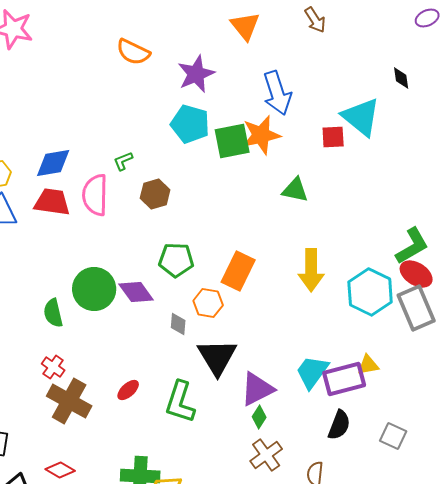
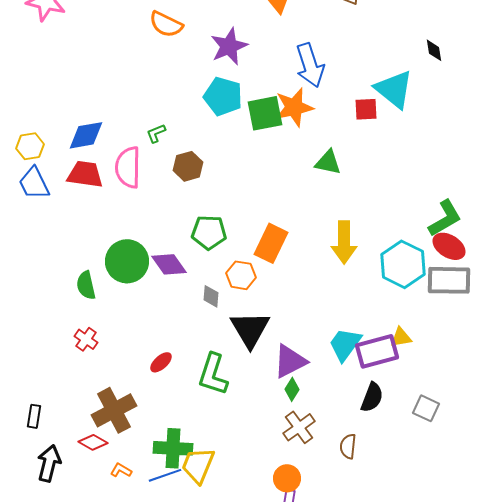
gray rectangle: (416, 308) -> (449, 280), turned -66
brown cross: (69, 401) -> (114, 410), moved, turned 33

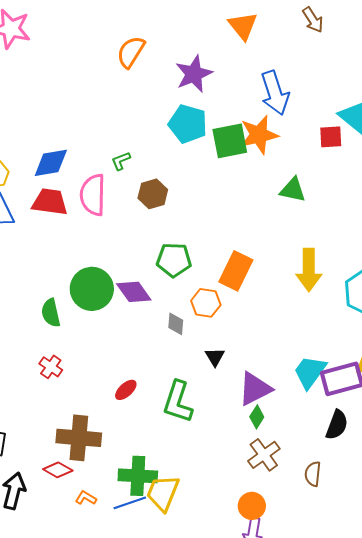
orange semicircle: (166, 24) -> (131, 52), turned 96
black triangle: (250, 329) -> (215, 357), size x0.5
brown cross: (114, 410) -> (79, 438), turned 33

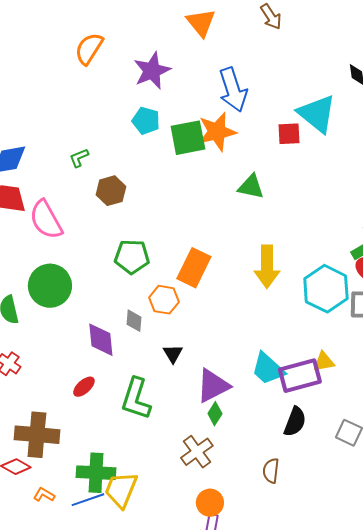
cyan pentagon: (188, 124) -> (146, 121), size x0.7
pink semicircle: (93, 195) -> (46, 220), moved, turned -30
purple diamond: (134, 292) -> (101, 340), moved, turned 30
cyan trapezoid: (310, 372) -> (268, 369), turned -84
brown cross: (264, 455) -> (197, 452), moved

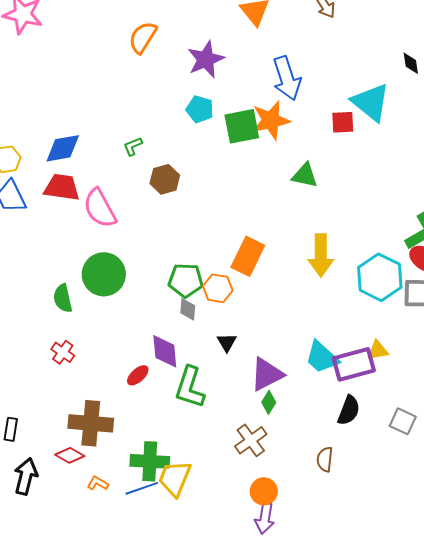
green pentagon: (132, 257) -> (186, 280), moved
purple diamond: (101, 340) -> (165, 351), moved

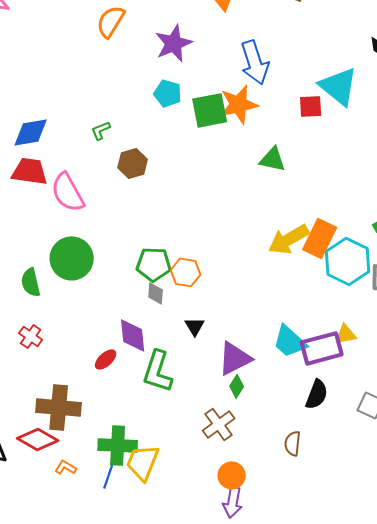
yellow arrow: (321, 255) -> (289, 239), turned 60
orange rectangle: (248, 256) -> (320, 238), moved
red diamond: (70, 455) -> (38, 439), size x1.4
blue line: (142, 488) -> (110, 472), turned -52

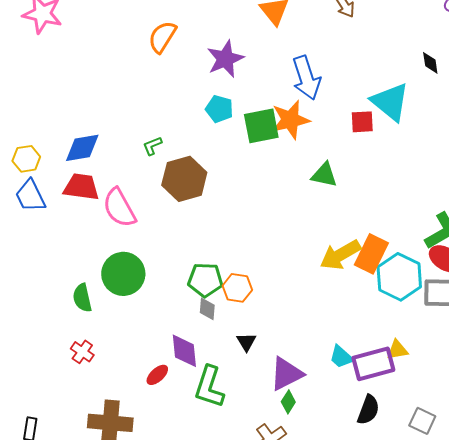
brown hexagon: (133, 163) -> (184, 179), size x1.5
cyan trapezoid: (290, 341) -> (341, 357), size x0.7

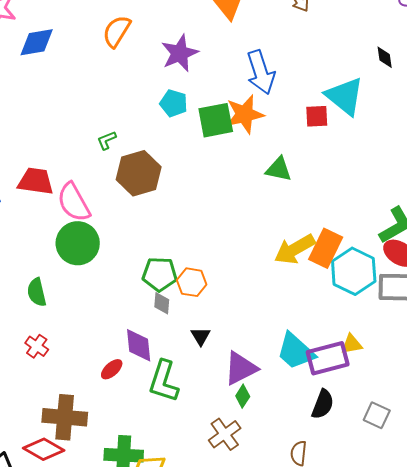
blue diamond: (82, 148) -> (37, 42), moved
green circle: (123, 274) -> (78, 243), moved
cyan trapezoid: (341, 357) -> (296, 351), size x1.6

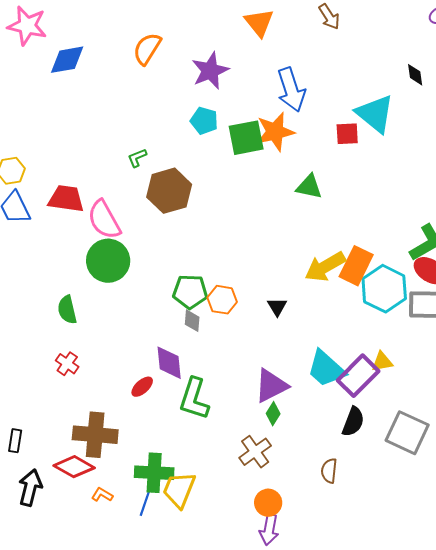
black triangle: (201, 336) -> (277, 307), moved
purple rectangle: (328, 358) -> (358, 376), turned -30
gray square: (377, 415) -> (407, 433), size x1.6

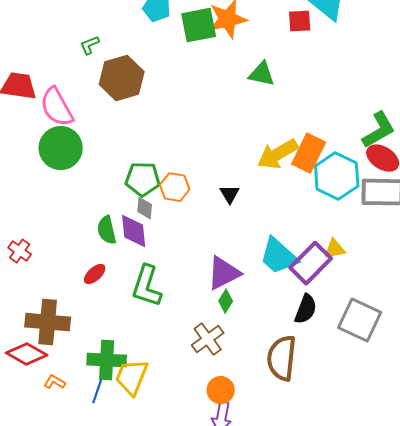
green semicircle: (67, 310) -> (107, 230), moved
purple diamond: (169, 363) -> (134, 231), moved
brown semicircle: (329, 471) -> (282, 358), size x1.8

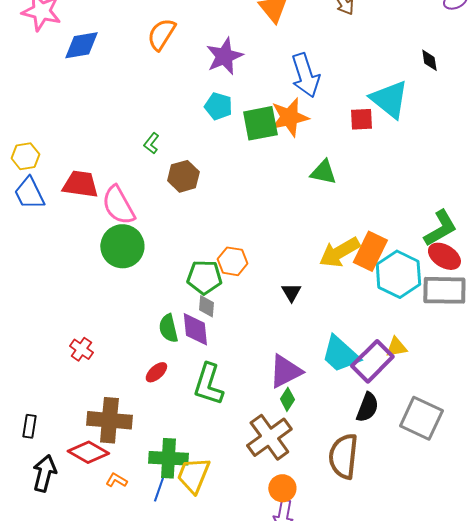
green L-shape: (90, 45) -> (151, 143), turned -30
brown hexagon: (122, 78) -> (183, 176), size x0.7
orange hexagon: (175, 187) -> (232, 261), moved
brown cross: (208, 339) -> (269, 437), size x1.4

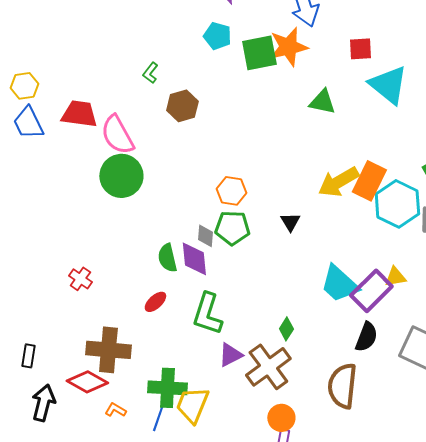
cyan triangle: (389, 99) -> (388, 85), moved
green pentagon: (204, 277) -> (232, 228), moved
purple triangle: (285, 371) -> (230, 355), moved, size x0.7

